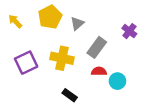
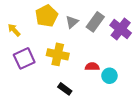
yellow arrow: (15, 21) -> (14, 30), moved
purple cross: (129, 31) -> (121, 29), size x1.5
gray rectangle: (97, 47) -> (95, 22), moved

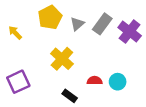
yellow cross: (58, 54) -> (62, 59), turned 30
purple square: (24, 58) -> (18, 82), moved
red semicircle: (92, 67) -> (95, 81), moved

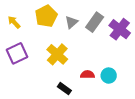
yellow arrow: (15, 33) -> (14, 22), moved
purple square: (18, 82) -> (17, 53), moved

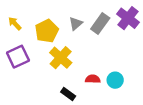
yellow pentagon: (46, 16) -> (47, 31), moved
purple cross: (120, 29) -> (128, 18), moved

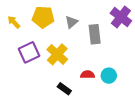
gray rectangle: (100, 23) -> (95, 34), moved, turned -42
yellow pentagon: (47, 31) -> (43, 17), moved, turned 30
purple square: (18, 57) -> (29, 52), moved

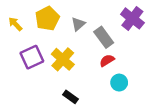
yellow pentagon: (43, 17) -> (47, 18), turned -30
gray rectangle: (95, 34) -> (104, 37), turned -30
red semicircle: (88, 75) -> (107, 60), moved, turned -32

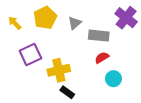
gray rectangle: (104, 37) -> (99, 36), turned -48
yellow cross: (63, 59) -> (59, 70), moved, turned 35

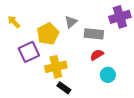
yellow pentagon: (45, 18) -> (48, 34), moved
purple cross: (126, 18) -> (120, 17), turned 35

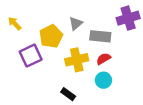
yellow cross: (56, 67) -> (77, 60), moved
cyan circle: (108, 75) -> (103, 80), moved

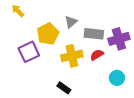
purple cross: (128, 18) -> (119, 39), moved
yellow arrow: (15, 23) -> (18, 11), moved
cyan circle: (103, 80) -> (117, 78), moved

